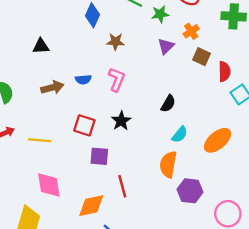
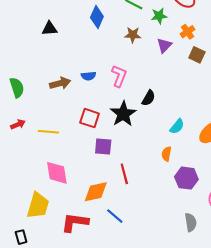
brown star: (115, 42) -> (133, 35), moved
black triangle: (41, 46) -> (50, 29), moved
black semicircle: (168, 104) -> (149, 98), moved
black star: (121, 121) -> (123, 114), size x1.4
orange semicircle: (168, 164) -> (166, 154), size x0.6

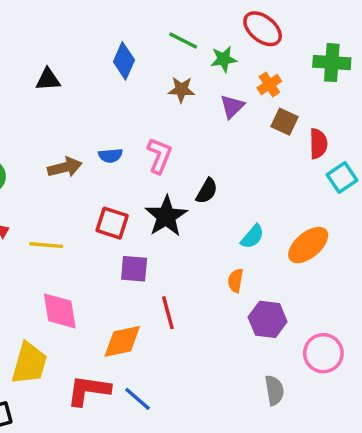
blue line: (115, 216) -> (137, 399), moved

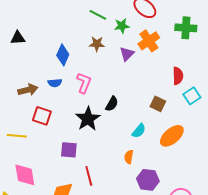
blue diamond: (124, 61) -> (63, 55), moved
orange cross: (269, 85) -> (149, 41), size x1.5
brown square: (285, 122) -> (158, 104), moved
red square: (112, 223) -> (42, 116), moved

